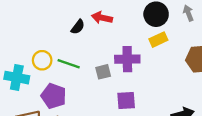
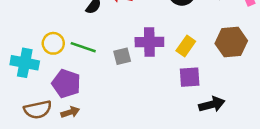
yellow rectangle: (158, 40) -> (186, 46), moved, turned -30
purple square: (126, 101) -> (190, 77), moved

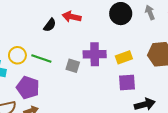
yellow rectangle: (186, 46) -> (124, 57), turned 35
gray square: (122, 56) -> (73, 66), turned 32

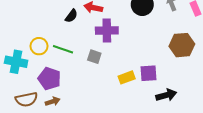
purple cross: (95, 54) -> (107, 30), moved
yellow rectangle: (124, 57) -> (127, 77), moved

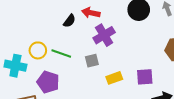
purple cross: (107, 30) -> (104, 35), turned -30
gray square: (94, 57) -> (92, 61), turned -32
yellow rectangle: (127, 77) -> (114, 78), moved

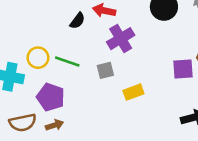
purple square: (145, 77) -> (183, 69), moved

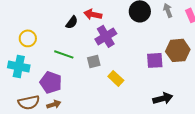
yellow circle: (38, 58) -> (28, 38), moved
yellow rectangle: (133, 92) -> (116, 78), turned 63

